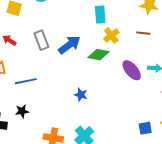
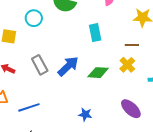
brown line: (143, 33) -> (132, 45), moved
yellow cross: (111, 35) -> (127, 65), moved
purple ellipse: (132, 70) -> (131, 109), moved

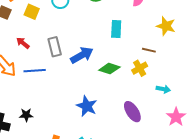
blue line: (29, 107) -> (35, 71), moved
blue star: (85, 114) -> (87, 106), size x1.5

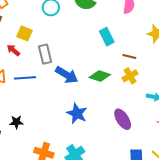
yellow square: (32, 12) -> (24, 33), moved
cyan rectangle: (116, 29) -> (107, 37), turned -30
brown line: (149, 50) -> (129, 57), moved
blue arrow: (82, 55) -> (67, 75), moved, turned 60

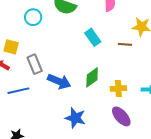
brown line: (129, 57) -> (125, 44), moved
green diamond: (100, 76) -> (92, 77), turned -45
yellow cross: (130, 76) -> (118, 89), moved, turned 35

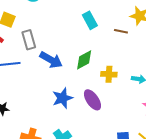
purple ellipse: (121, 116) -> (92, 100), moved
blue star: (75, 118) -> (63, 98), turned 30

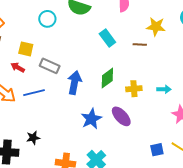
gray rectangle: (29, 40) -> (50, 66), turned -42
blue arrow: (51, 60) -> (75, 83), turned -100

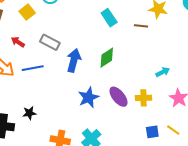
yellow square: (26, 49) -> (27, 12), moved, turned 35
yellow cross: (134, 89) -> (143, 98), moved
cyan arrow: (164, 89) -> (163, 72), turned -32

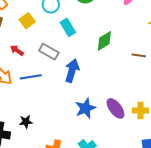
cyan rectangle: (109, 18) -> (68, 27), moved
brown line: (141, 26) -> (139, 55), moved
green diamond: (107, 58) -> (104, 41), moved

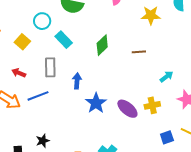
gray rectangle: (49, 52) -> (50, 67), turned 72
blue arrow: (72, 71) -> (77, 81), size x0.7
blue star: (85, 108) -> (96, 103), moved

